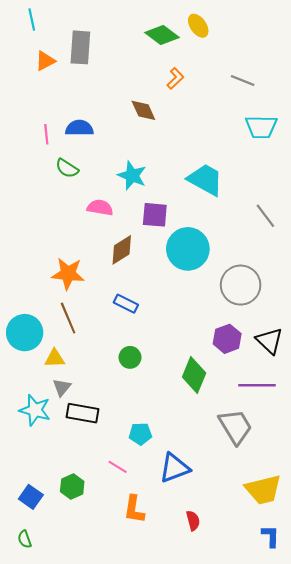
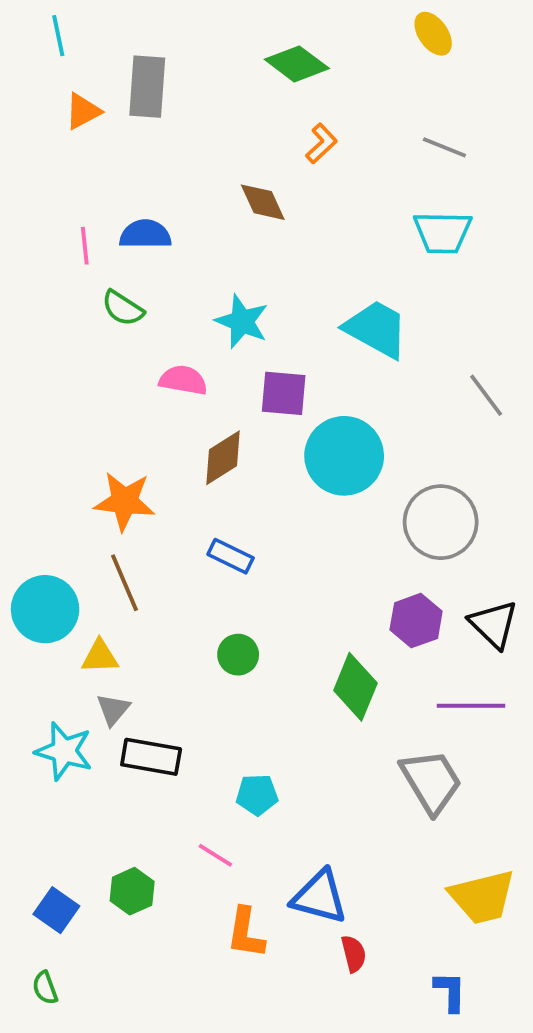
yellow ellipse: (198, 26) -> (433, 34), moved
cyan trapezoid: (261, 127) -> (443, 232), moved
blue triangle: (174, 468) -> (320, 897), moved, turned 36
blue L-shape: (271, 536) -> (450, 992), moved

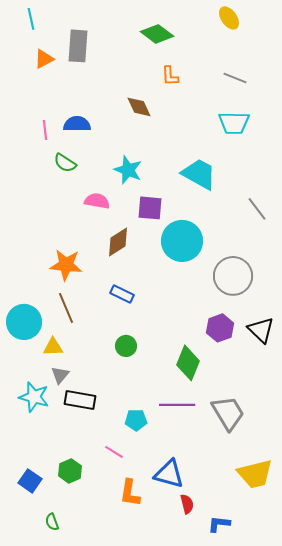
orange L-shape: (321, 143) -> (170, 76), turned 130
purple line: (471, 706) -> (177, 405), moved
green semicircle: (45, 988) -> (52, 522), moved
blue L-shape: (450, 992) -> (219, 524), moved, turned -85

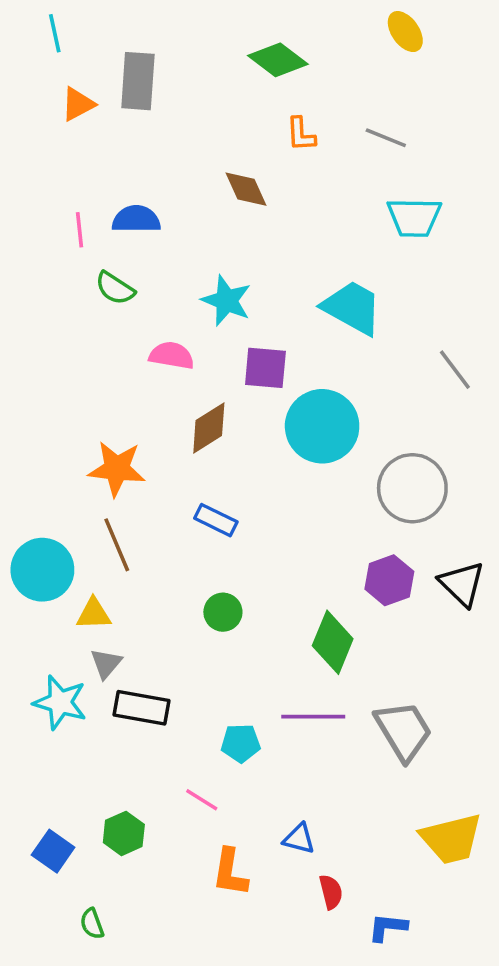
gray line: (235, 78) -> (386, 138), moved
blue triangle: (169, 474) -> (299, 839), size x0.6

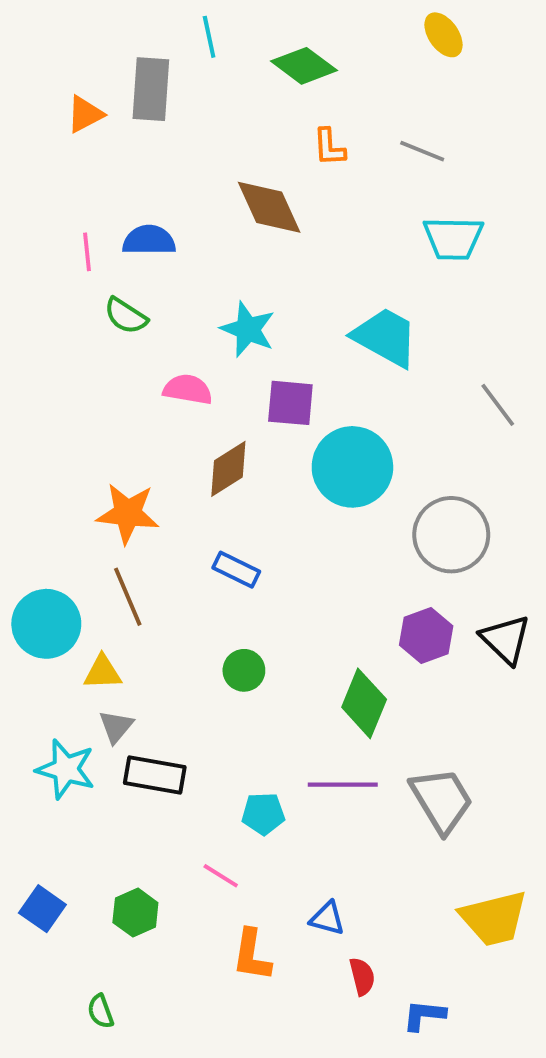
cyan line: (55, 33) -> (209, 37), moved
brown diamond: (246, 189) -> (269, 207), size x1.4
blue square: (53, 851) -> (42, 909), moved

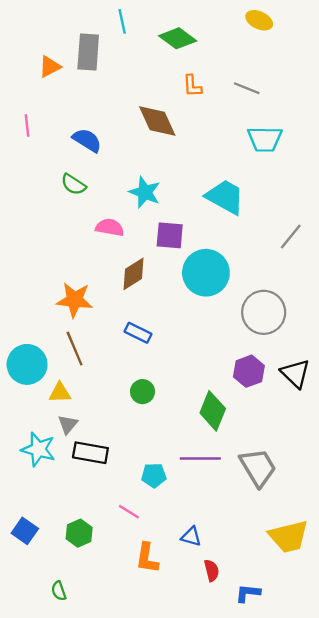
yellow ellipse: (444, 35) -> (259, 20), turned -30
blue semicircle: (149, 240) -> (87, 140), turned 32
pink line: (87, 252) -> (27, 126), moved
gray line: (498, 405) -> (291, 236), turned 76

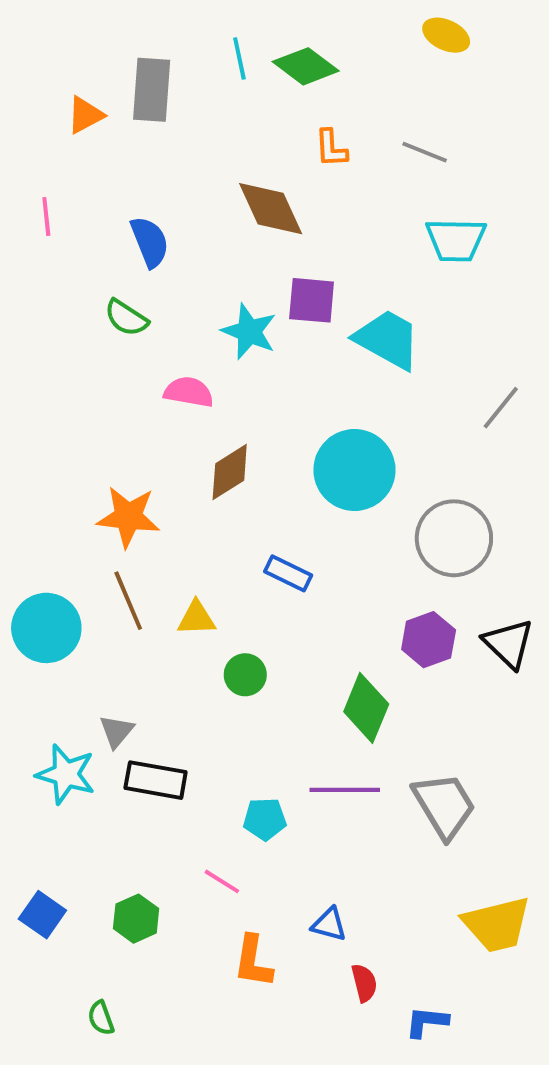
cyan line: (122, 21) -> (239, 59), moved
blue semicircle: (87, 140) -> (150, 242), turned 36
purple square: (170, 235) -> (312, 300), moved
blue rectangle: (138, 333) -> (288, 573), moved
yellow triangle: (60, 393) -> (196, 618), moved

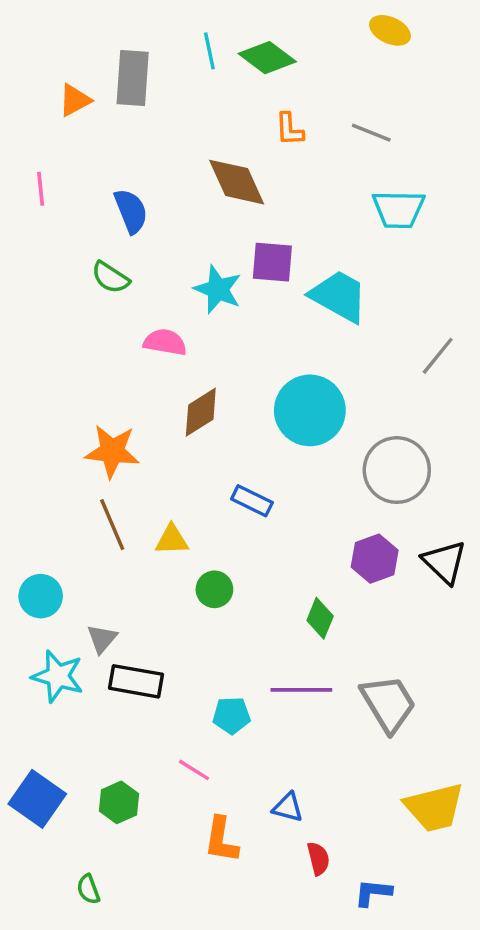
cyan circle: (46, 628) -> (41, 596), moved, size x0.7
green diamond: (366, 708) -> (320, 618), size x0.7
blue square: (42, 915) -> (37, 799), size x1.4

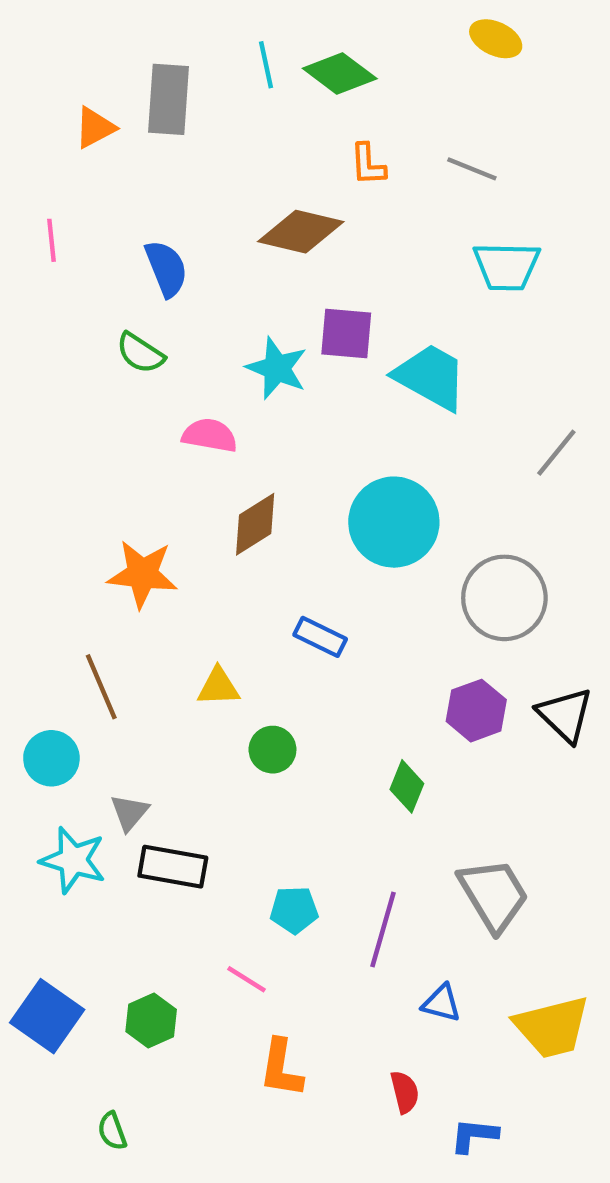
brown diamond: (237, 182) -> (301, 232), turned -52
brown line: (112, 525) -> (101, 687), moved
purple line: (301, 690) -> (383, 929), moved, turned -74
blue triangle: (288, 807) -> (442, 1003), moved

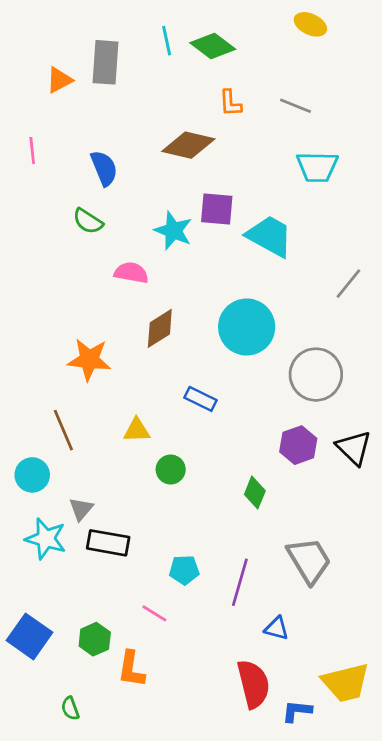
yellow trapezoid: (552, 1027) -> (346, 683), moved
orange L-shape: (281, 1068) -> (131, 669), moved
red semicircle: (405, 1092) -> (253, 684), size x1.8

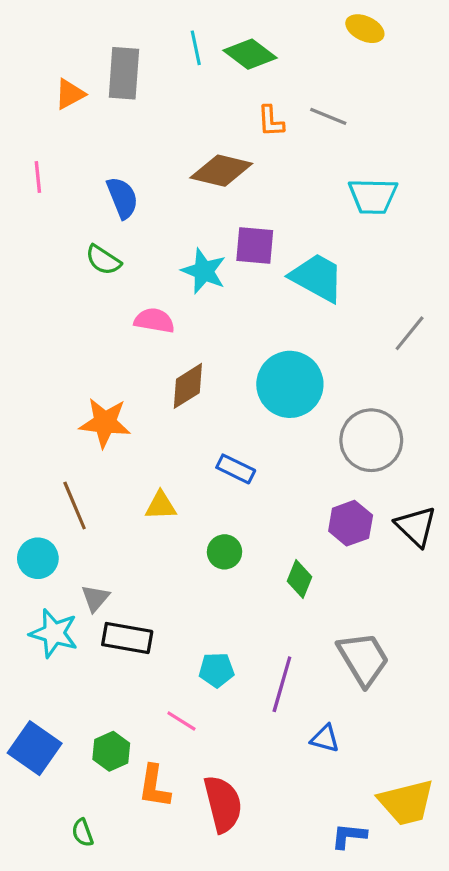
gray line: (296, 106) -> (328, 116), moved
green circle: (171, 470) -> (224, 552), moved
red semicircle: (253, 684) -> (223, 804), moved

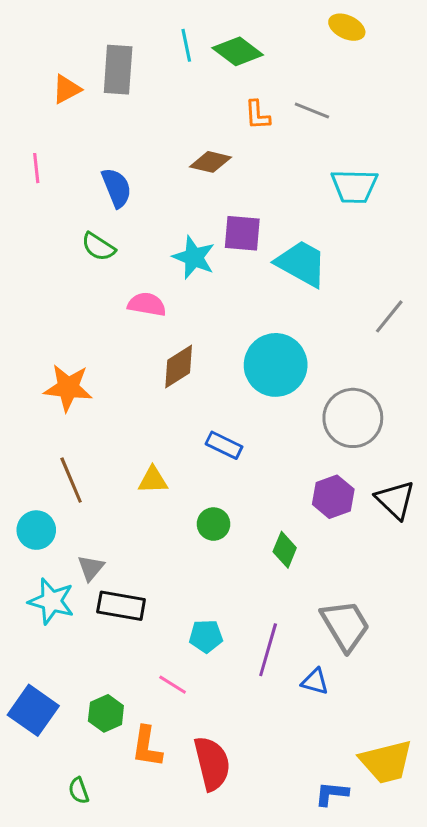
brown diamond: (221, 171) -> (210, 162), size x0.7
orange star: (105, 423) -> (68, 388), moved
blue triangle: (325, 739) -> (315, 682), moved

